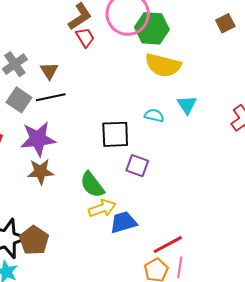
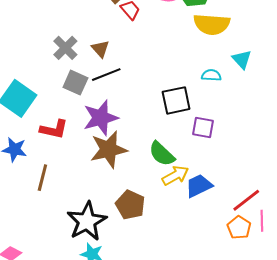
brown star: (40, 172) -> (109, 150), size x1.4
brown pentagon: (34, 240) -> (130, 205), moved

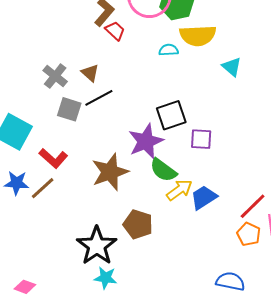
cyan semicircle: (211, 75) -> (169, 50), moved
purple star: (101, 118) -> (146, 141), moved
red L-shape: (54, 129) -> (53, 158), turned 36
brown line: (42, 178) -> (43, 188), moved, turned 40

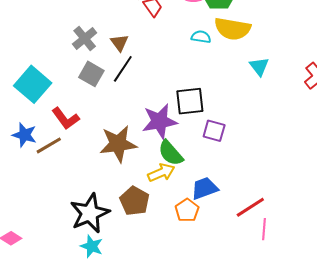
black line: (99, 98) -> (123, 69), turned -40
yellow arrow: (179, 190) -> (161, 173), moved
orange pentagon: (249, 234) -> (187, 210), moved

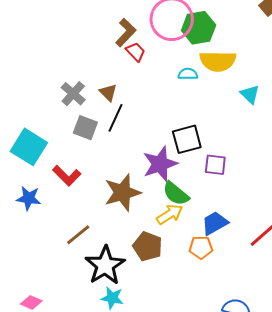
brown line: (49, 145) -> (78, 235), moved
orange pentagon: (187, 210) -> (201, 247), turned -30

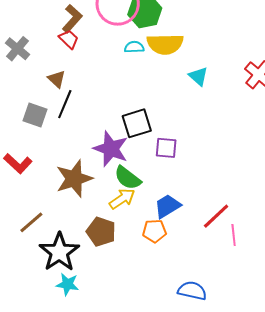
red trapezoid: (136, 52) -> (69, 39), moved
cyan semicircle: (188, 74) -> (134, 47), moved
gray cross: (73, 94) -> (17, 49), moved
purple star: (160, 164) -> (111, 149), turned -30

